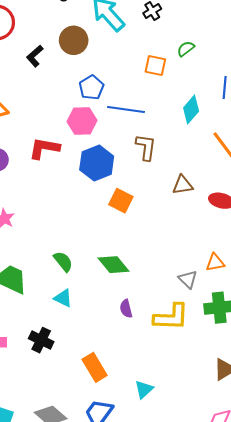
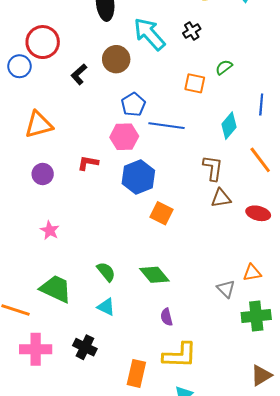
brown L-shape: (146, 147) -> (213, 168), moved
red L-shape: (44, 148) -> (88, 163), size x0.7
yellow L-shape: (171, 317) -> (180, 355), moved
orange rectangle: (95, 367) -> (136, 373), turned 44

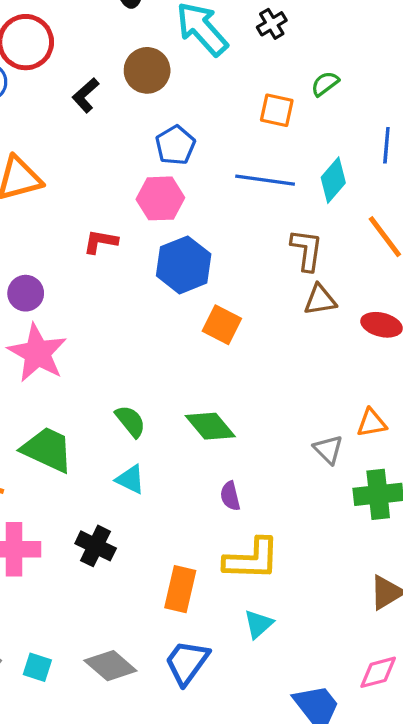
blue line: (167, 126) -> (265, 180), moved
purple circle: (43, 174) -> (26, 293), moved
pink star: (50, 230) -> (37, 353), size x1.8

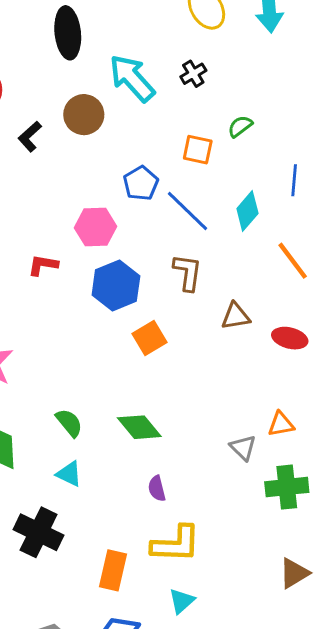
blue pentagon: (175, 145) -> (141, 183), moved
blue line: (265, 180) -> (188, 211), turned 36
brown L-shape: (307, 250) -> (188, 272), moved
orange square: (222, 325) -> (150, 338), turned 32
black cross: (96, 546) -> (39, 532), size x1.4

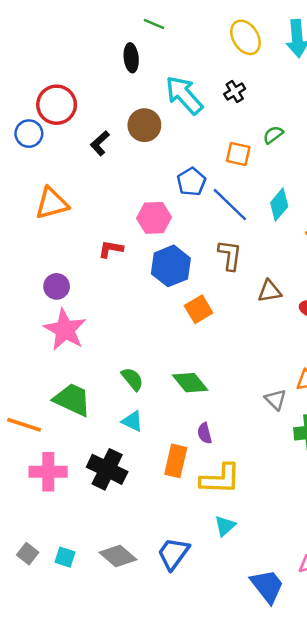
black ellipse: (68, 33) -> (131, 58), size x0.7
orange rectangle: (113, 570) -> (176, 461), moved

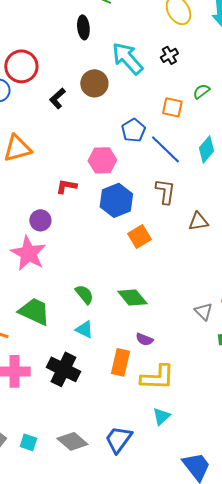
purple circle: (57, 286) -> (40, 220), moved
purple semicircle: (205, 433) -> (144, 339), turned -54

